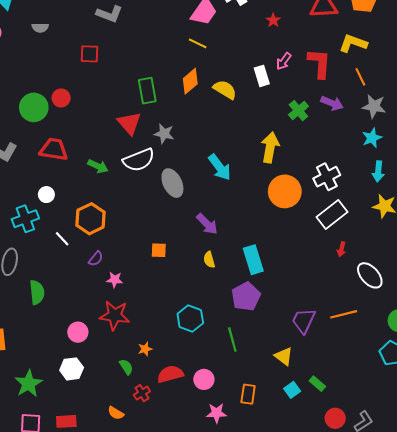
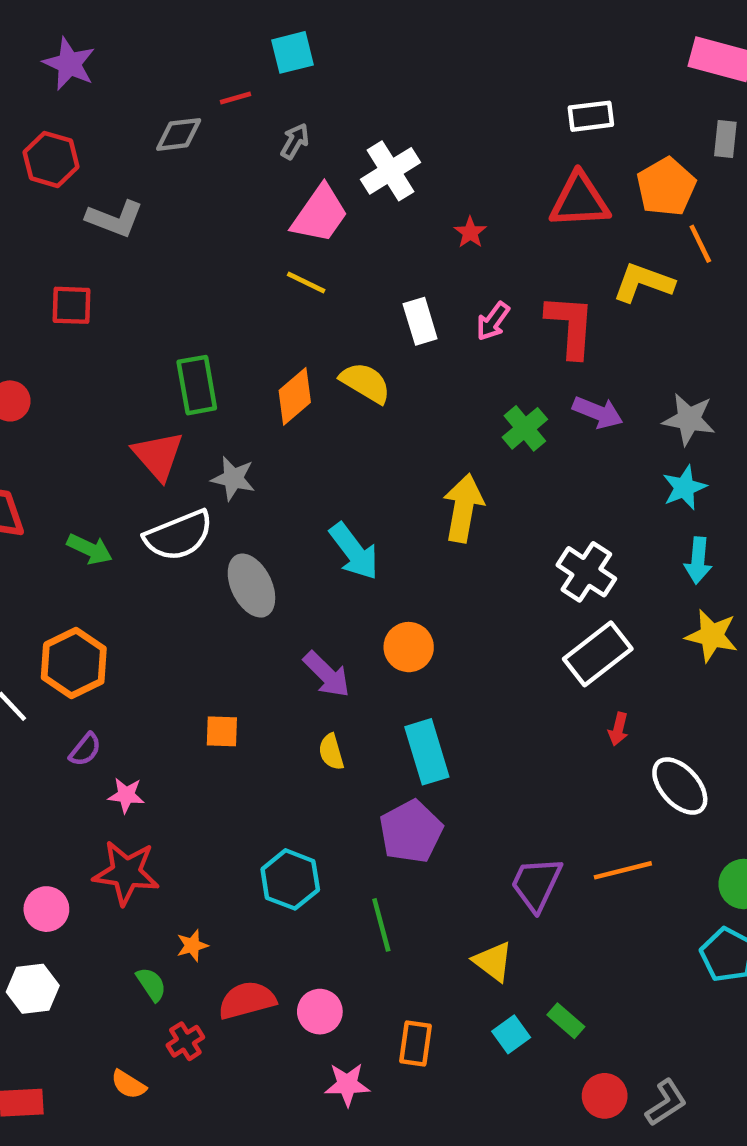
white rectangle: (262, 76) -> (420, 321), moved
orange line: (360, 77) -> (700, 244), moved
orange diamond: (190, 81) -> (295, 396), moved
white cross: (327, 177) -> (586, 572), turned -30
orange circle: (285, 191) -> (409, 647), moved, size x0.7

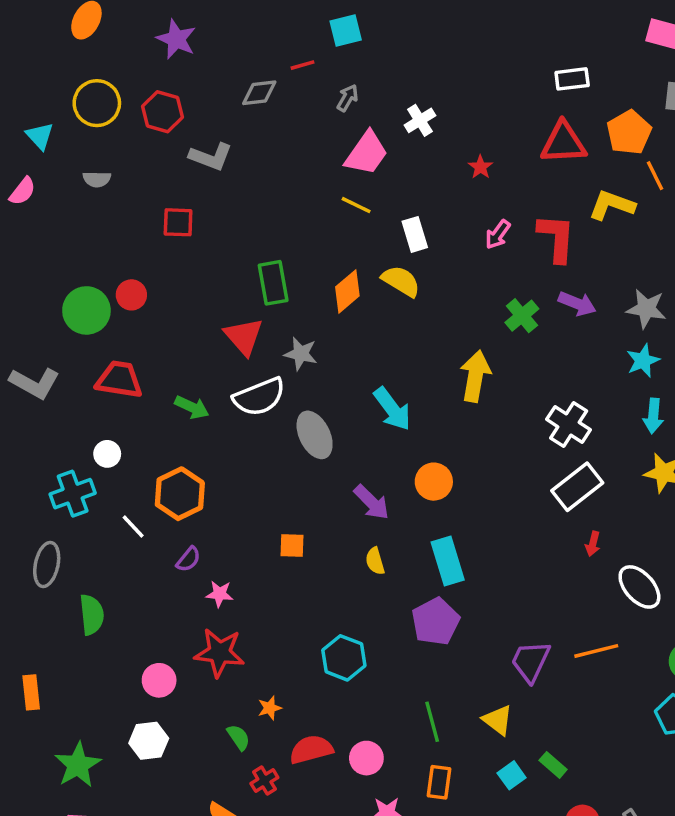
white cross: (390, 171) -> (420, 120), size x0.7
white rectangle: (420, 321) -> (415, 234), moved
green line: (381, 925) -> (432, 722), moved

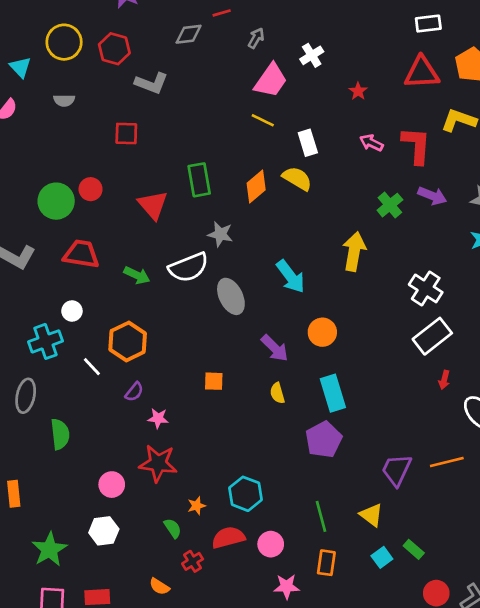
pink arrow: (498, 234) -> (371, 143), turned 80
red triangle: (244, 336) -> (153, 205), moved
cyan hexagon: (344, 658) -> (246, 494), moved

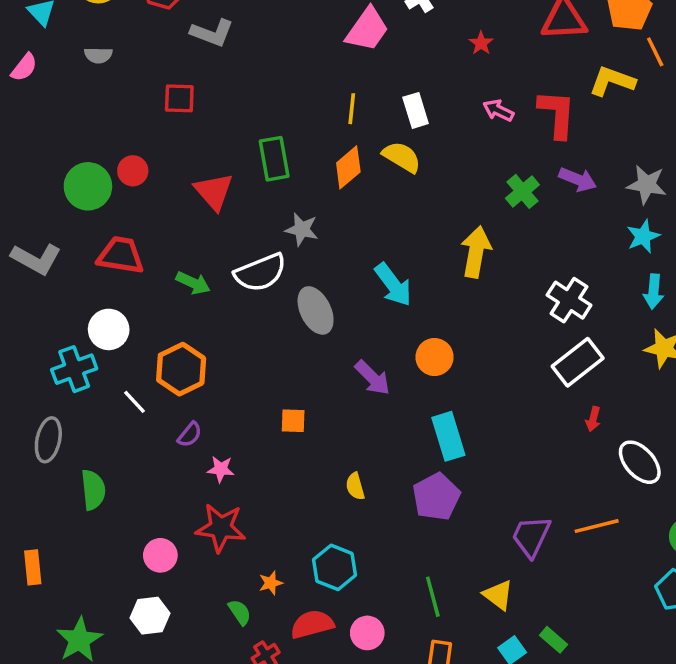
yellow line: (263, 120) -> (352, 109), moved, turned 70
white circle: (72, 311) -> (109, 329), size x1.5
yellow semicircle: (277, 393) -> (355, 486), moved

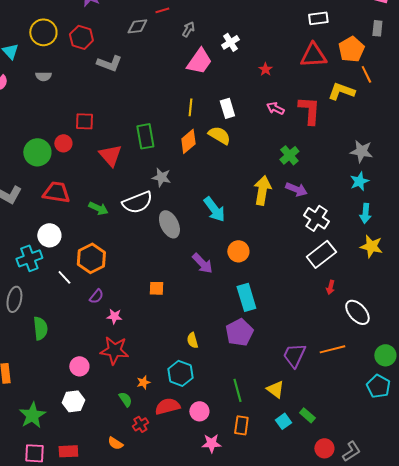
red square: (179, 98) -> (84, 121), moved
purple arrow: (578, 179) -> (296, 189), moved
yellow semicircle: (355, 486) -> (192, 340), moved

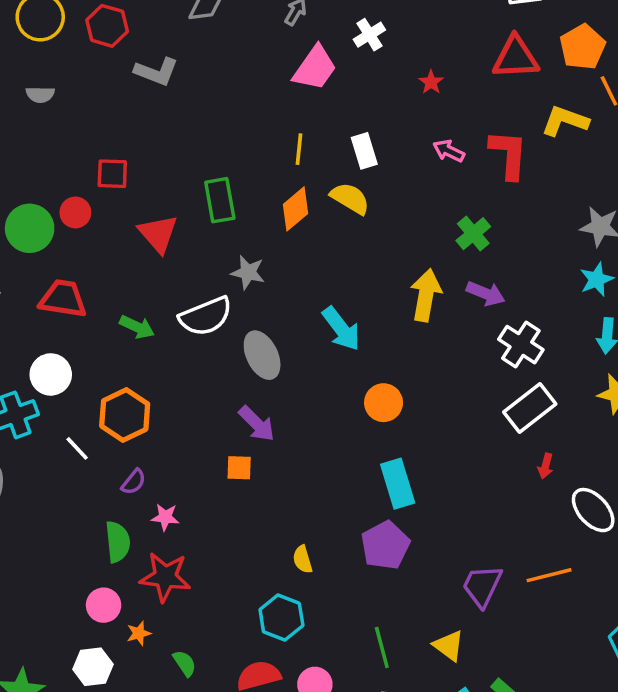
purple arrow: (202, 263) -> (257, 424), moved
green semicircle: (40, 328) -> (118, 542), moved
orange star: (143, 382) -> (139, 633), moved

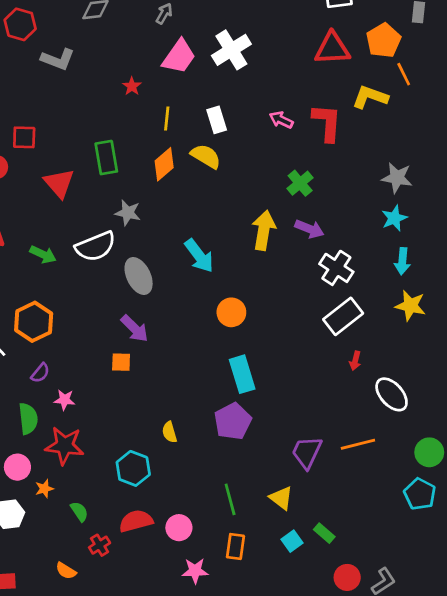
white cross: (369, 35) -> (231, 50), moved, size x1.6
red star: (431, 82) -> (132, 86), moved
cyan hexagon: (281, 617) -> (133, 468), moved

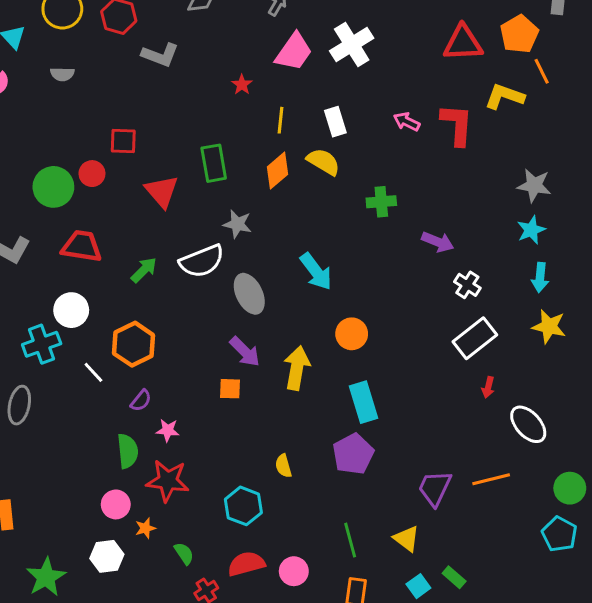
green cross: (300, 183) -> (381, 202), moved, turned 35
yellow arrow: (264, 230) -> (297, 368), moved
green arrow: (43, 254) -> (144, 270), turned -70
white cross: (336, 268) -> (467, 285), size x0.7

